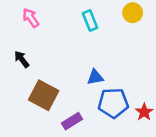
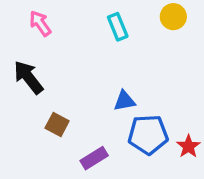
black arrow: (22, 59) -> (28, 77), size x1.5
brown square: (44, 95) -> (57, 124), size x0.6

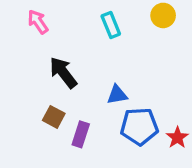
black arrow: (28, 77) -> (63, 73), moved
purple rectangle: (94, 158) -> (81, 134), moved, turned -40

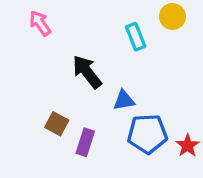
cyan rectangle: (111, 25) -> (136, 37), moved
black arrow: (63, 73) -> (87, 72), moved

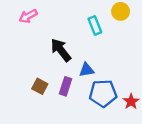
pink arrow: (40, 23) -> (28, 16), turned -84
purple rectangle: (85, 142) -> (66, 86), moved

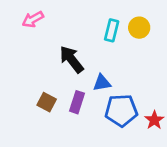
yellow circle: (121, 11) -> (139, 28), moved
cyan rectangle: (95, 25) -> (112, 30), turned 36

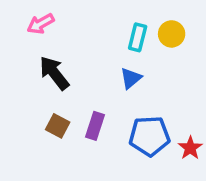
black arrow: (72, 59) -> (54, 73), moved
blue triangle: (102, 83) -> (131, 78), moved, turned -30

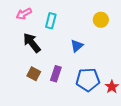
cyan rectangle: (138, 37) -> (51, 21), moved

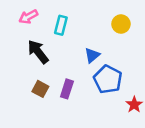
blue pentagon: (88, 80) -> (108, 79), moved, turned 30

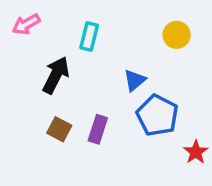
pink arrow: (28, 17) -> (26, 24), moved
black arrow: (38, 52) -> (56, 75), turned 65

